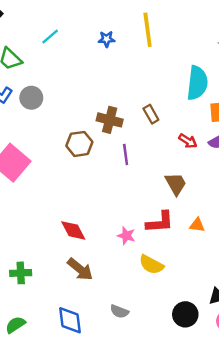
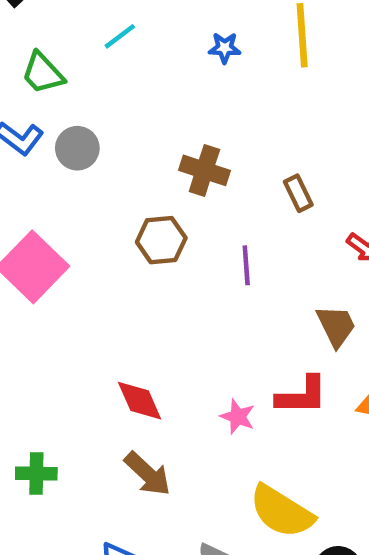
brown cross: (110, 120) -> (204, 170), moved
yellow semicircle: (151, 265) -> (282, 511), moved, size x1.4

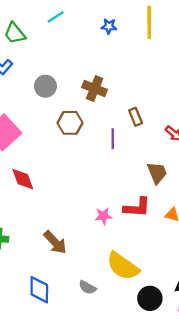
gray circle: (77, 148) -> (45, 86), moved
brown rectangle: (298, 193) -> (136, 117), moved
red diamond: (140, 401) -> (23, 179), moved
pink star: (238, 417) -> (103, 216), turned -30

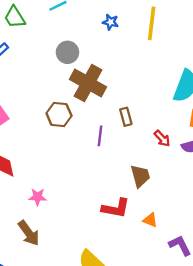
gray circle: (45, 86) -> (67, 52), moved
brown cross: (95, 89) -> (88, 83), size x1.4
pink star: (103, 216) -> (38, 197), moved

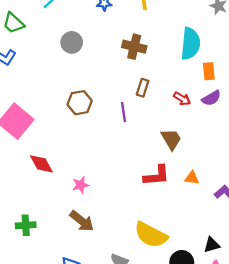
brown cross: (88, 83) -> (134, 47), moved, size x0.7
brown rectangle: (126, 117) -> (143, 88), turned 48

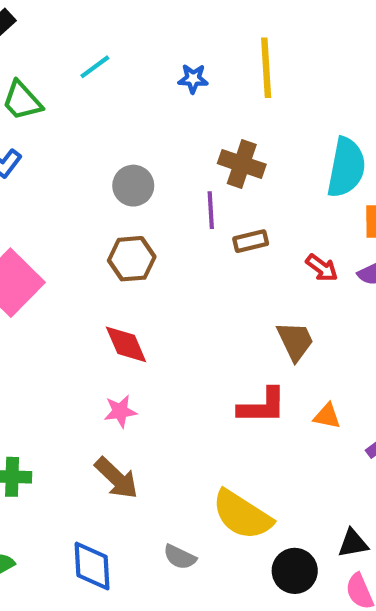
gray circle: (72, 42) -> (133, 186), moved
brown rectangle: (143, 88) -> (251, 241), turned 54
purple line: (123, 112) -> (211, 210), moved
red diamond: (41, 164) -> (126, 344), moved

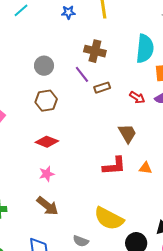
purple line: (211, 210) -> (82, 74), turned -30
red diamond: (126, 344) -> (47, 142), turned -40

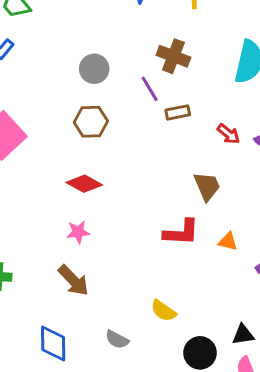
yellow semicircle: (109, 218) -> (163, 311), size x0.6

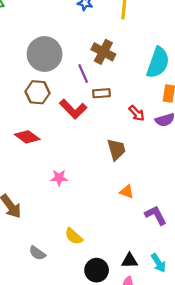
gray circle: (94, 69) -> (45, 54), size x1.6
pink star: (78, 232) -> (59, 178), moved
red L-shape: (181, 232) -> (73, 109), moved, turned 36

